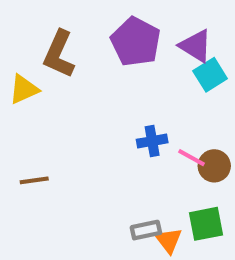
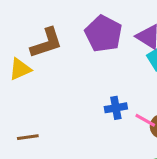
brown L-shape: (59, 54) -> (46, 43), turned -132

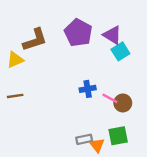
brown line: (28, 137) -> (15, 96), moved

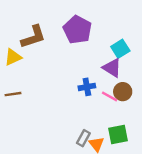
purple triangle: (112, 35) -> (112, 68), moved
brown circle: (123, 103) -> (123, 92), moved
gray rectangle: (84, 139) -> (83, 138), turned -49

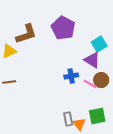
gray rectangle: (83, 138) -> (68, 119), turned -40

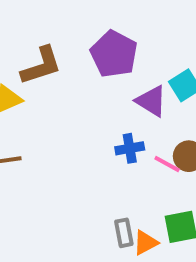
purple triangle: (92, 60) -> (151, 101), moved
orange triangle: (79, 124) -> (145, 243), turned 40

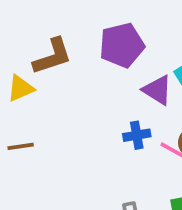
purple pentagon: (114, 54) -> (122, 45), turned 30

